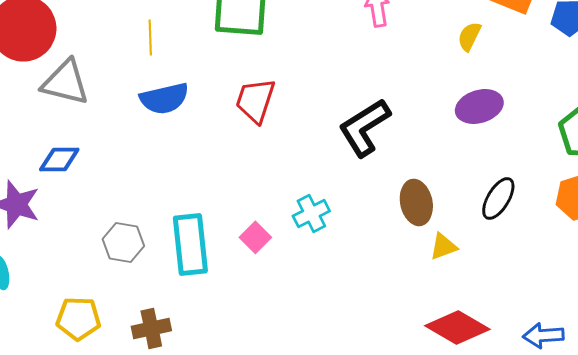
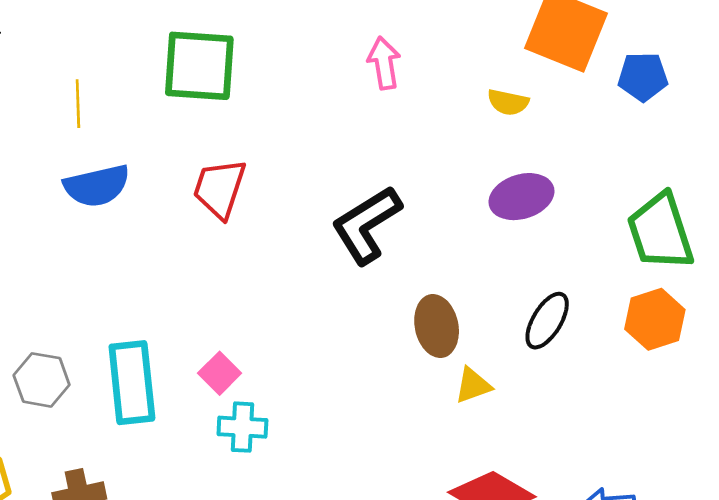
yellow semicircle: (469, 36) -> (508, 102), turned -104
cyan cross: (311, 213) -> (242, 427), moved, turned 30

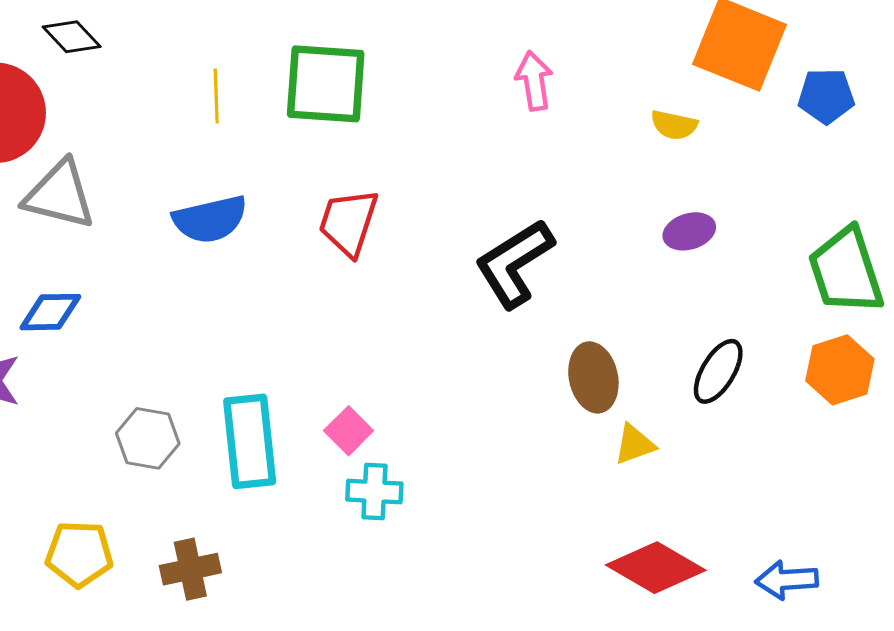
yellow line: (78, 104) -> (216, 96), moved
purple ellipse: (521, 197) -> (689, 231), size x0.7

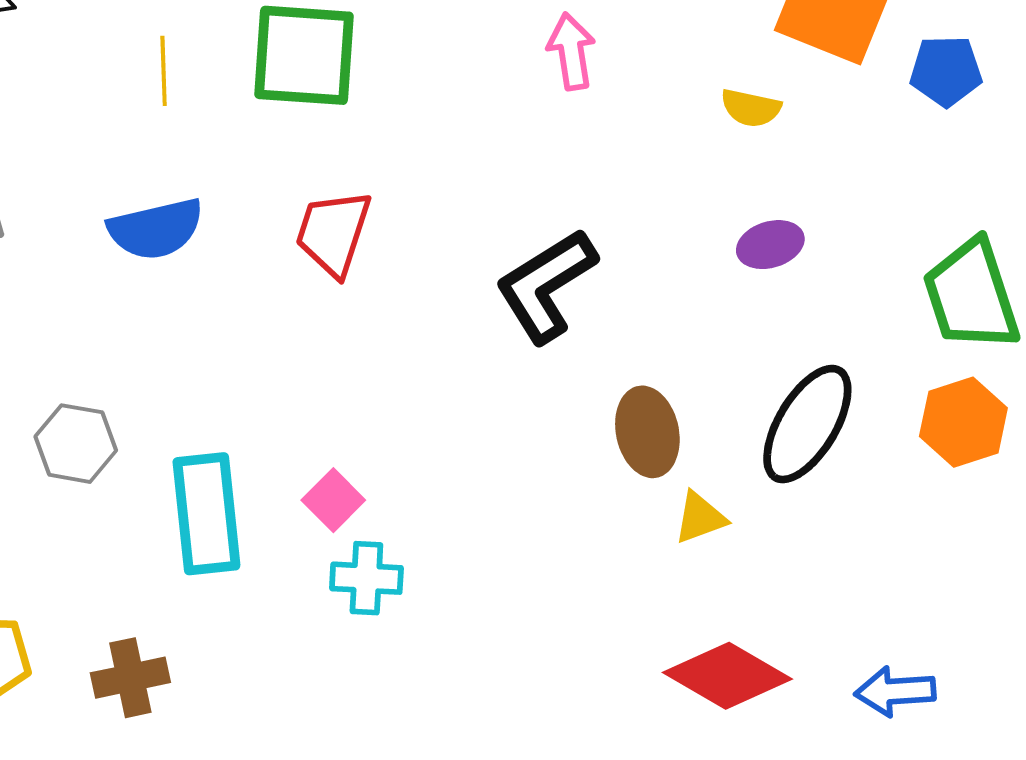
black ellipse: (718, 371) -> (807, 424), size x1.4
gray hexagon: (148, 438) -> (76, 444), moved

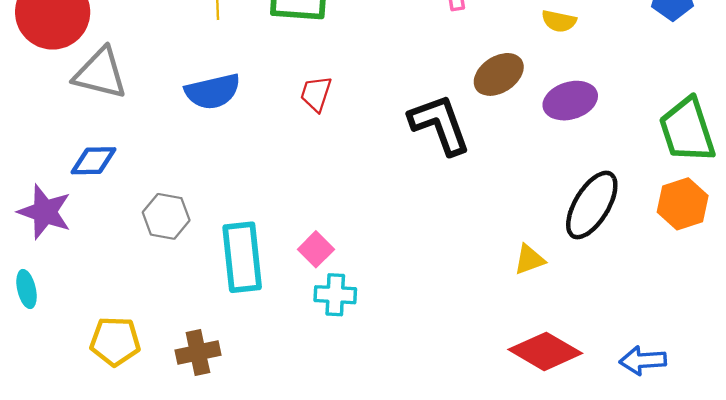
red trapezoid: (333, 233) -> (316, 94), size x0.7
purple ellipse: (770, 245) -> (570, 101), size x1.4
black L-shape: (546, 286) -> (440, 124), turned 102
brown ellipse: (647, 432) -> (499, 74), moved, turned 69

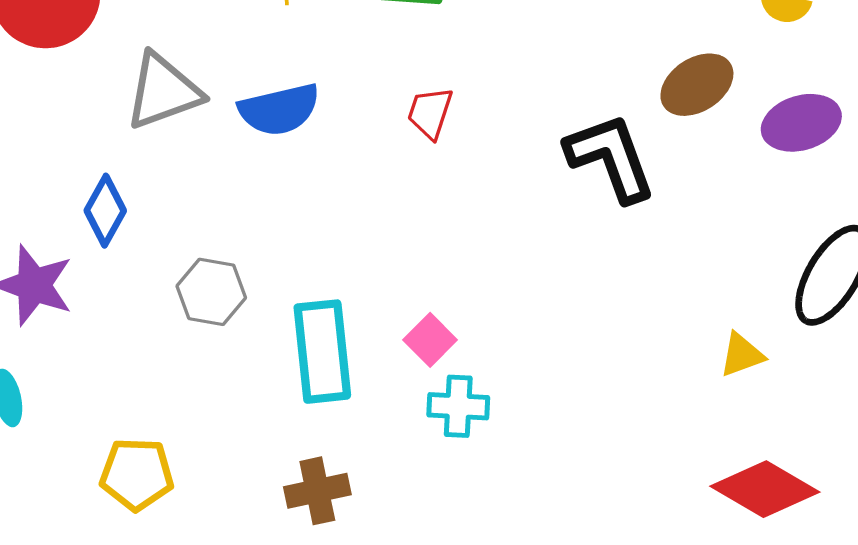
gray triangle: (100, 73) -> (163, 91), moved, turned -34
blue diamond: (93, 161) -> (105, 211), turned -60
brown cross: (198, 353) -> (317, 491), moved

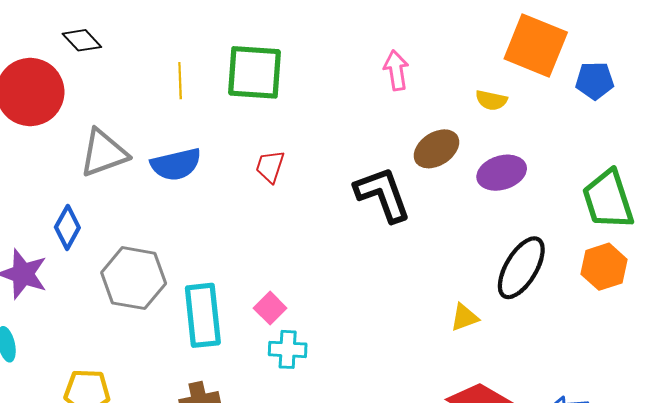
gray hexagon: (211, 292) -> (134, 278), size x1.5

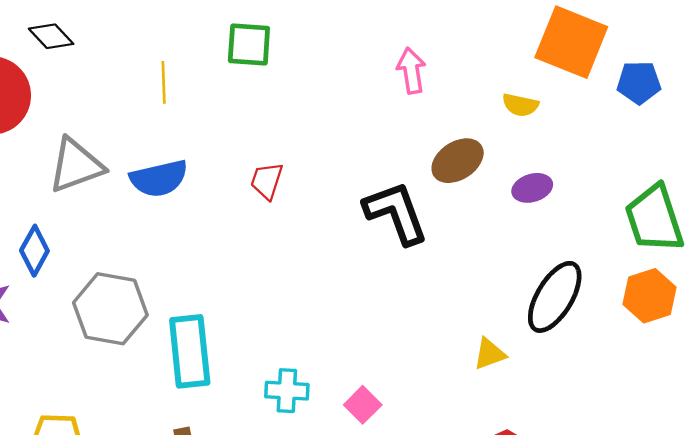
green square: (255, 72) -> (249, 45), moved, size x0.7
purple ellipse: (502, 173) -> (532, 188), size x0.7
pink square: (270, 308) -> (363, 405), moved

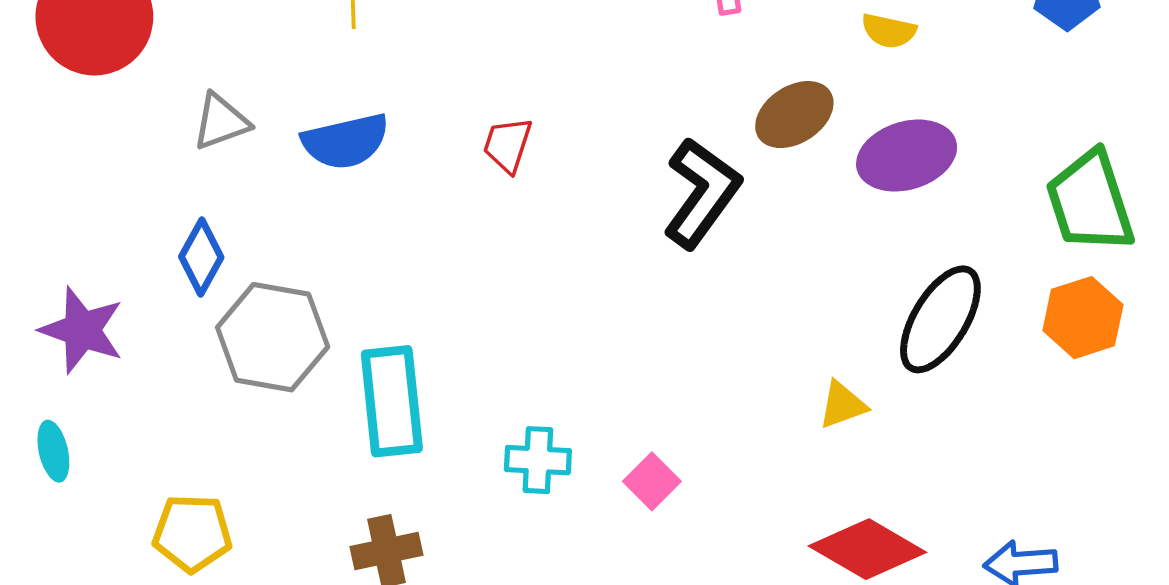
gray triangle: (76, 165) -> (221, 122), size x0.7
purple ellipse: (532, 188) -> (907, 156), size x1.6
black L-shape: (396, 213) -> (702, 193), turned 56
blue diamond: (34, 251) -> (201, 257), moved

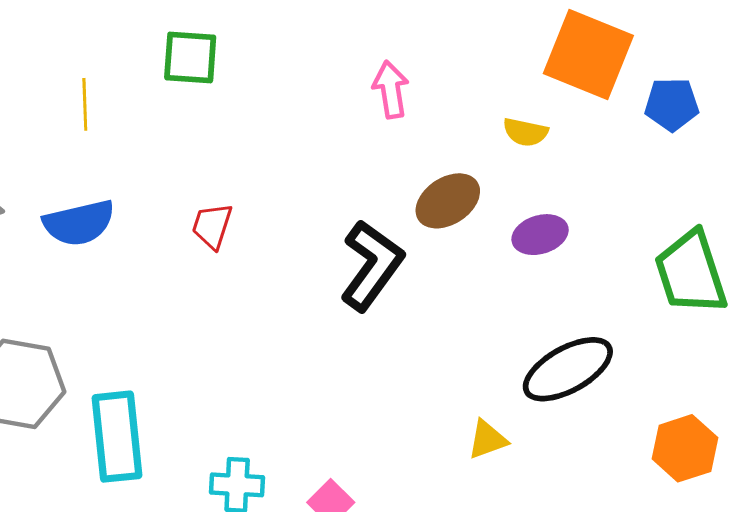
purple ellipse: (907, 156) -> (540, 235), size x0.7
orange hexagon: (1083, 318) -> (685, 448), moved
black ellipse: (940, 319) -> (568, 369), turned 30

